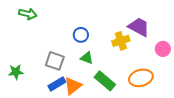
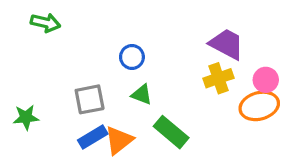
yellow cross: (121, 41) -> (218, 78), moved
gray square: (55, 61) -> (90, 99), turned -30
orange ellipse: (141, 78) -> (259, 106), moved

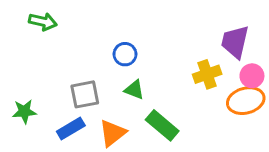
purple trapezoid: (227, 44) -> (235, 42), moved, turned -105
blue rectangle: (93, 137) -> (71, 128), moved

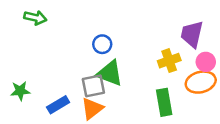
green triangle: (134, 90) -> (110, 73), size x1.6
gray square: (85, 94) -> (93, 86), moved
green rectangle: (162, 125) -> (164, 102), moved, turned 40

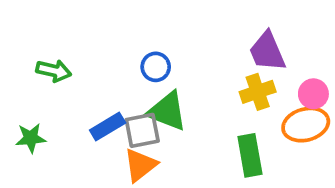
green arrow: (35, 18) -> (54, 71), moved
purple trapezoid: (192, 34) -> (267, 51), moved, turned -36
blue rectangle: (58, 105) -> (108, 126), moved

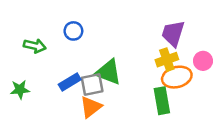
purple trapezoid: (267, 51) -> (173, 33), turned 40
blue circle: (156, 67) -> (73, 31), moved
orange ellipse: (306, 125) -> (177, 77), moved

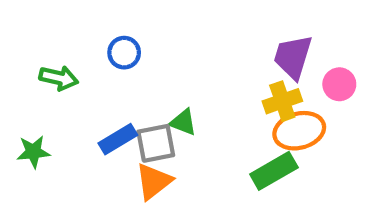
pink circle: (203, 61) -> (339, 84), moved
green triangle: (108, 72) -> (183, 122), size x0.6
green rectangle: (162, 101) -> (274, 171), turned 70

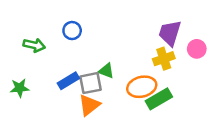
orange ellipse: (299, 131) -> (142, 87), moved

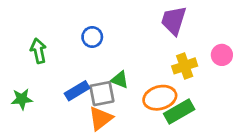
blue circle: (72, 31) -> (92, 37), moved
purple trapezoid: (170, 33) -> (174, 20), moved
green arrow: (34, 45) -> (38, 51), turned -115

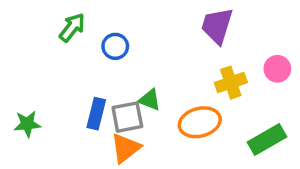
green arrow: (38, 51) -> (72, 27), moved, turned 50
blue rectangle: (77, 91) -> (96, 114), turned -45
green rectangle: (179, 112) -> (267, 139), moved

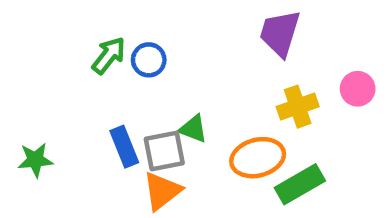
green arrow: (72, 27) -> (109, 55), moved
blue rectangle: (96, 114) -> (124, 147), turned -36
green rectangle: (267, 139) -> (300, 184), moved

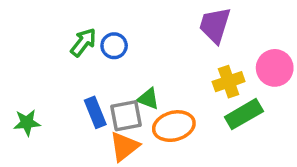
pink circle: (358, 89) -> (275, 68), size x1.4
orange ellipse: (258, 158) -> (174, 126), moved
green rectangle: (300, 184) -> (244, 114), moved

